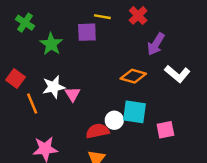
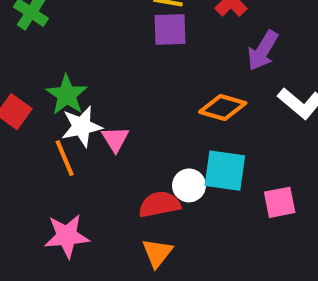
purple square: (87, 32) -> (170, 29), moved
green star: (51, 44) -> (67, 95), moved
orange line: (32, 104) -> (65, 158), moved

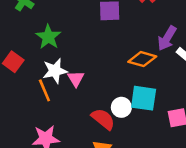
purple arrow: (263, 51) -> (167, 38), moved
green star: (67, 95) -> (48, 37), moved
red semicircle: (159, 204) -> (103, 119), turned 50

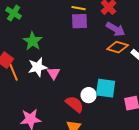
purple arrow: (167, 38) -> (116, 29), moved, turned -90
orange diamond: (142, 59) -> (118, 47), moved
orange line: (44, 90) -> (14, 72), moved

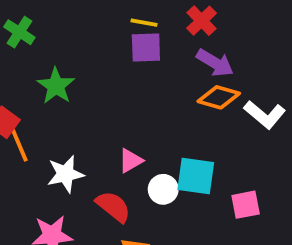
white star: (38, 67) -> (65, 174), moved
pink triangle: (54, 73) -> (131, 161), moved, turned 32
red semicircle: (75, 104) -> (113, 207), moved

